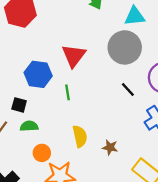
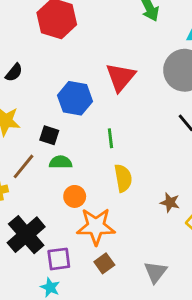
green line: (67, 92) -> (110, 138), moved
brown star: (110, 147) -> (170, 202), moved

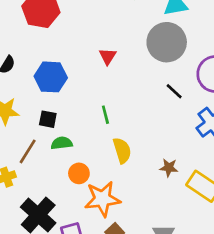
red triangle: (121, 77) -> (108, 56), size x0.6
blue hexagon: (75, 98) -> (51, 77), moved

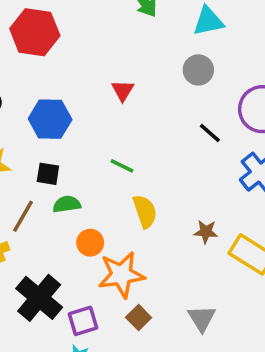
gray circle: (167, 42) -> (198, 70), size x0.6
green line: (105, 115) -> (122, 166), turned -48

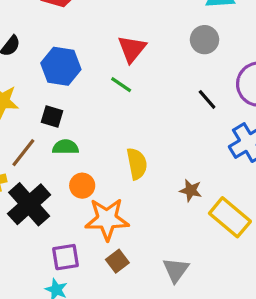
red triangle: (123, 90) -> (132, 49), size x1.4
green line: (122, 166) -> (121, 85), moved
black cross: (39, 298) -> (29, 204), moved

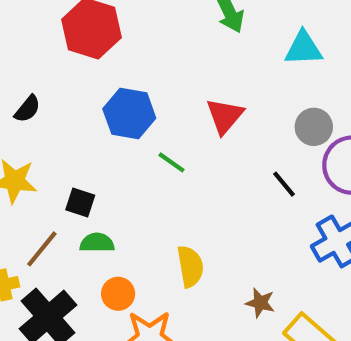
gray circle: (205, 40) -> (314, 127), moved
red triangle: (132, 49) -> (225, 116), moved
blue hexagon: (61, 66) -> (129, 113), moved

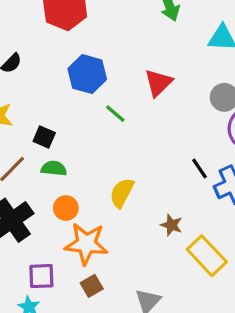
black line: (284, 184) -> (200, 169), moved
yellow semicircle: (190, 266) -> (122, 193), turned -148

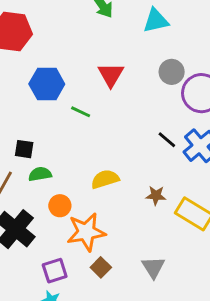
yellow semicircle: (122, 193) -> (105, 179), turned 60

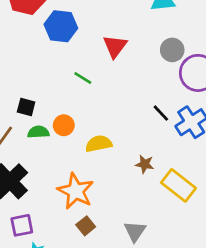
blue hexagon: (47, 84) -> (61, 26), moved
orange circle: (60, 206) -> (64, 125), moved
orange star: (86, 232) -> (76, 191), turned 30
purple square: (55, 271) -> (22, 225), moved

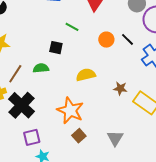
black square: (26, 107) -> (56, 48), moved
black line: (161, 113) -> (127, 39), moved
orange circle: (64, 125) -> (106, 40), moved

